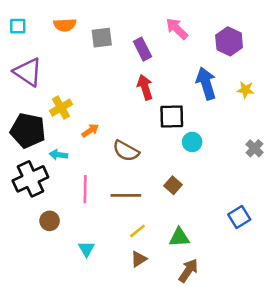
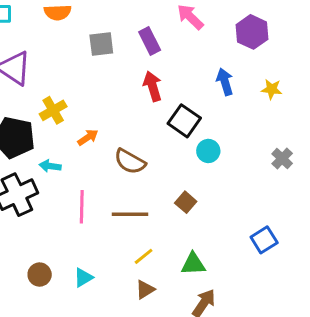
gray square: (102, 38) -> (101, 44), moved
blue arrow: (206, 83) -> (225, 82), size x0.7
black square: (172, 117) -> (184, 121), turned 36
brown circle: (50, 221) -> (40, 275), moved
cyan triangle: (86, 249) -> (83, 278), turned 30

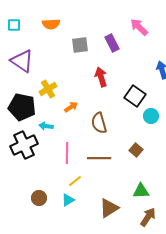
red arrow: (153, 86) -> (101, 77), moved
brown semicircle: (130, 162) -> (99, 123), turned 45
yellow line: (144, 256) -> (75, 181), moved
brown triangle: (145, 290) -> (109, 208), size x1.5

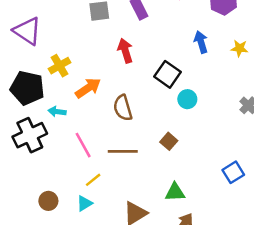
orange arrow: (71, 107) -> (88, 88), size x1.5
pink line: (67, 153) -> (83, 145), turned -30

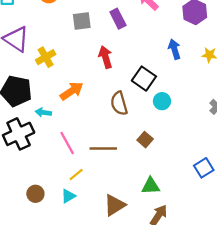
yellow cross: (60, 66) -> (46, 57), moved
brown semicircle: (123, 108) -> (119, 103), moved

